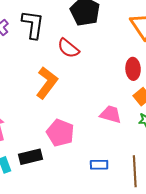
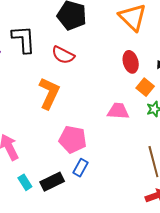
black rectangle: (30, 157) -> (52, 182), moved
blue rectangle: (99, 165) -> (81, 168), moved, turned -48

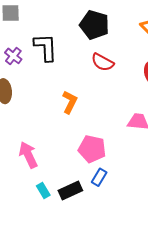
red semicircle: (63, 55) -> (103, 62), moved
orange L-shape: (49, 93) -> (70, 102), size x0.7

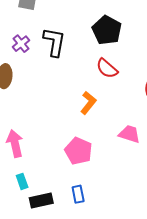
orange L-shape: (70, 102) -> (88, 103), moved
blue rectangle: (99, 177) -> (78, 194), moved, turned -54
black rectangle: (70, 190) -> (41, 200), moved

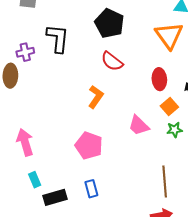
purple cross: (21, 44) -> (25, 52), moved, turned 30
pink trapezoid: (129, 134) -> (139, 125), turned -150

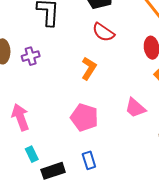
purple cross: (25, 52) -> (31, 56), moved
pink trapezoid: (139, 125) -> (135, 108), moved

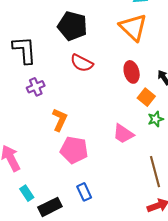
purple cross: (31, 56) -> (36, 87), moved
orange L-shape: (89, 68) -> (60, 120), moved

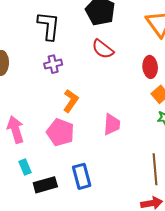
pink trapezoid: (123, 134) -> (112, 124), moved, turned -130
pink pentagon: (74, 150) -> (60, 132), moved
blue rectangle: (84, 192) -> (82, 176), size x1.4

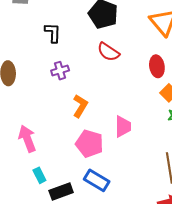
black L-shape: (49, 26) -> (53, 33), size x0.7
pink pentagon: (60, 132) -> (89, 144), moved
blue rectangle: (82, 176) -> (97, 180), turned -40

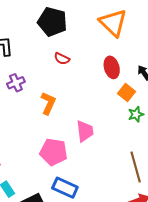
red semicircle: (108, 52) -> (62, 59), size x0.7
orange L-shape: (80, 106) -> (48, 103), moved

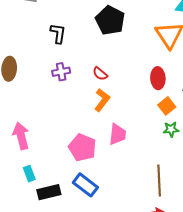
red semicircle: (62, 59) -> (100, 74), moved
orange L-shape: (48, 103) -> (102, 100), moved

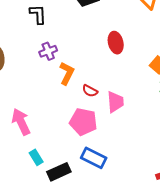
red semicircle: (100, 74) -> (90, 91), moved
red ellipse: (158, 78) -> (116, 43), moved
orange L-shape: (102, 100) -> (67, 73), moved

